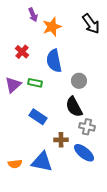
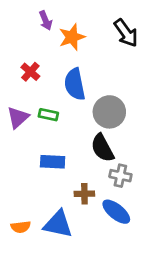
gray circle: (79, 81) -> (109, 112), size x1.5
blue rectangle: (38, 117) -> (53, 162), turned -30

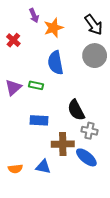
red cross: (30, 72) -> (13, 40), moved
gray circle: (109, 112) -> (95, 56), moved
brown cross: (84, 194) -> (63, 144), size x1.5
blue triangle: (58, 224) -> (43, 167), size x0.7

